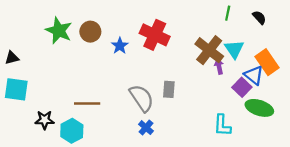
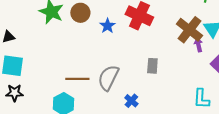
gray semicircle: (142, 98) -> (108, 78), moved, turned -120
black star: (45, 120) -> (14, 93), moved

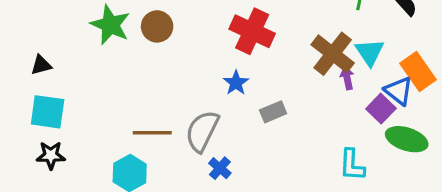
blue star: (107, 26) -> (236, 83), moved
gray rectangle: (152, 66) -> (273, 112), turned 63
blue cross: (131, 101) -> (220, 168), moved

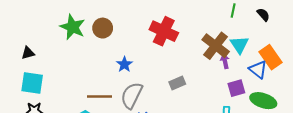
blue star: (236, 83) -> (124, 64), moved
purple square: (381, 109) -> (236, 88), moved, turned 30

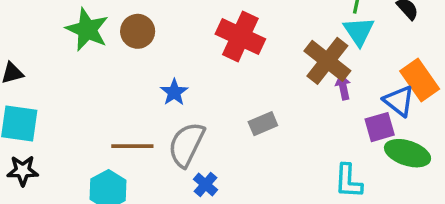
cyan triangle: (239, 45) -> (359, 31), moved
purple square: (236, 88) -> (380, 127), moved

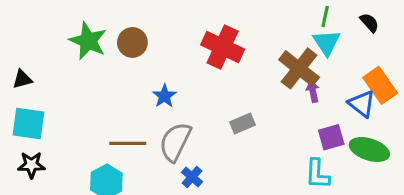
purple square: (380, 127) -> (331, 137), moved

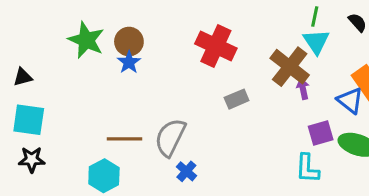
blue star: (165, 96) -> (129, 62), moved
gray rectangle: (242, 124) -> (237, 99), moved

